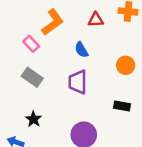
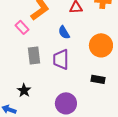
orange circle: (126, 65) -> (101, 45), size x1.5
gray rectangle: (32, 77) -> (34, 55), moved, turned 48

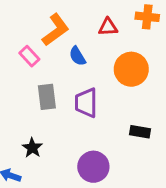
blue semicircle: (64, 32) -> (77, 56), moved
orange circle: (101, 45) -> (131, 69), moved

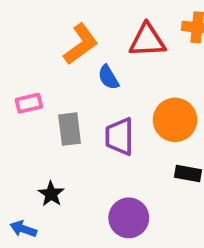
red triangle: (108, 27) -> (147, 40), size x1.5
pink rectangle: (29, 56) -> (29, 103), moved, turned -60
orange circle: (131, 69) -> (175, 120), moved

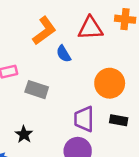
gray rectangle: (70, 129) -> (37, 90), turned -65
purple trapezoid: (120, 137) -> (84, 119), moved

